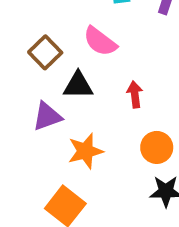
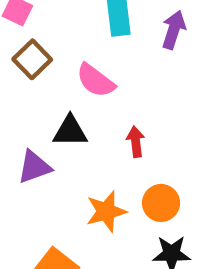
brown square: (45, 52) -> (32, 59), moved
orange star: (85, 151) -> (106, 211), moved

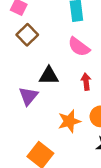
pink semicircle: (96, 80) -> (79, 47), moved
purple triangle: (34, 167) -> (28, 96), turned -30

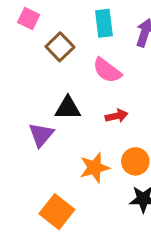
brown square: (27, 35) -> (60, 47), moved
red arrow: (86, 82) -> (116, 116), turned 84

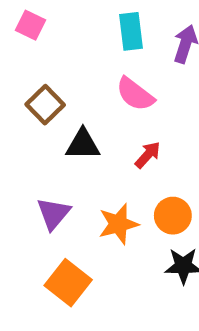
brown square: (60, 47) -> (45, 105), moved
red arrow: (116, 116) -> (148, 155), turned -35
purple triangle: (41, 135) -> (54, 214), moved

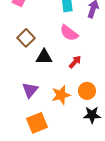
orange square: (68, 283) -> (37, 123), turned 30

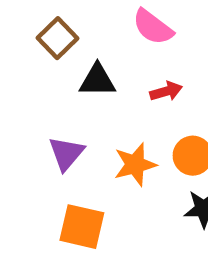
red arrow: (75, 62) -> (166, 91), turned 32
orange square: (37, 123) -> (82, 227), turned 35

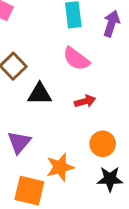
orange star: (135, 164) -> (60, 167), moved

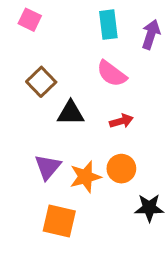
orange circle: (103, 144) -> (121, 169), moved
orange star: (60, 167) -> (85, 177), moved

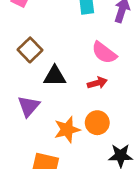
pink semicircle: (112, 74) -> (104, 53), moved
purple triangle: (48, 167) -> (29, 106), moved

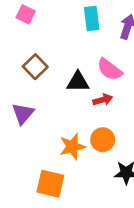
black triangle: (55, 76) -> (78, 82), moved
purple triangle: (29, 106) -> (23, 114), moved

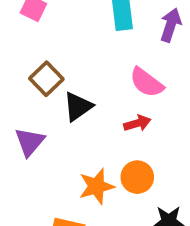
black triangle: (78, 82) -> (78, 107), moved, turned -35

